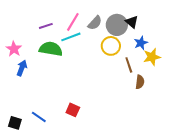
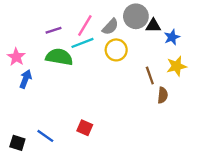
black triangle: (132, 22) -> (153, 26), turned -40
gray circle: (117, 25) -> (136, 16), moved
blue star: (141, 43) -> (172, 37), moved
yellow circle: (111, 46) -> (116, 50), moved

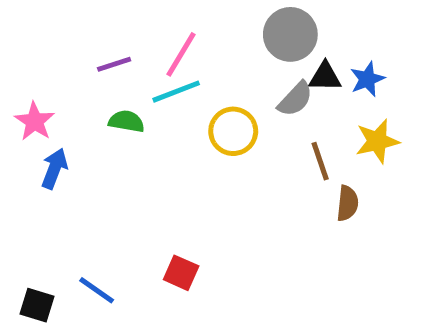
black triangle: (153, 26) -> (325, 77), moved
gray semicircle: (110, 27) -> (295, 99), moved
yellow circle: (116, 50) -> (233, 131), moved
green semicircle: (59, 57) -> (126, 121), size x0.6

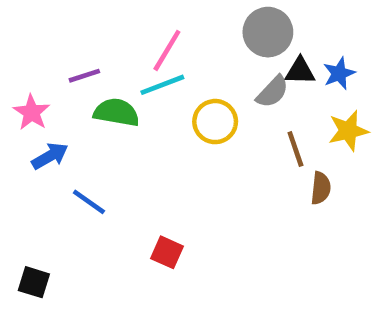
purple line: (114, 64) -> (84, 76), moved
green semicircle: (126, 121) -> (116, 112), size x1.4
blue arrow: (54, 169) -> (50, 156), turned 39
blue line: (97, 290) -> (89, 202), moved

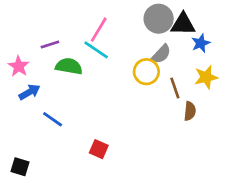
black triangle: (300, 71) -> (183, 24), moved, size x1.4
cyan line: (162, 85) -> (96, 50), turned 55
yellow circle: (215, 122) -> (146, 72), moved

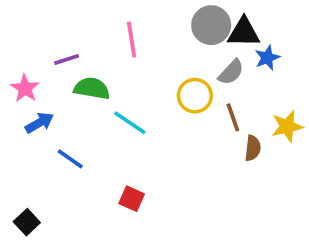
pink line: (99, 30) -> (132, 40), turned -40
cyan line: (96, 50) -> (130, 123), moved
gray semicircle: (161, 54) -> (231, 72), moved
yellow star: (206, 77) -> (287, 126), moved
black square: (20, 167) -> (27, 222), turned 30

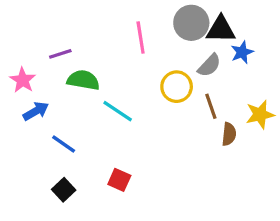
pink line: (132, 40) -> (141, 38), moved
black square: (27, 222) -> (64, 190), moved

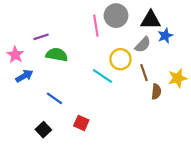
gray circle: (191, 23) -> (116, 16), moved
cyan line: (118, 111) -> (103, 76), moved
blue line: (64, 144) -> (54, 98), moved

